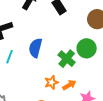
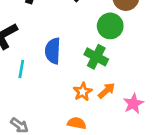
green circle: (87, 48) -> (110, 26), moved

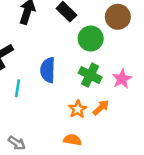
green circle: (110, 26) -> (91, 39), moved
pink star: (133, 104) -> (122, 79), moved

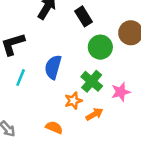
orange star: (78, 109) -> (73, 101), moved
orange semicircle: (72, 140) -> (54, 127), moved

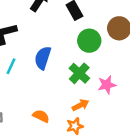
orange star: (73, 101) -> (75, 126), moved

